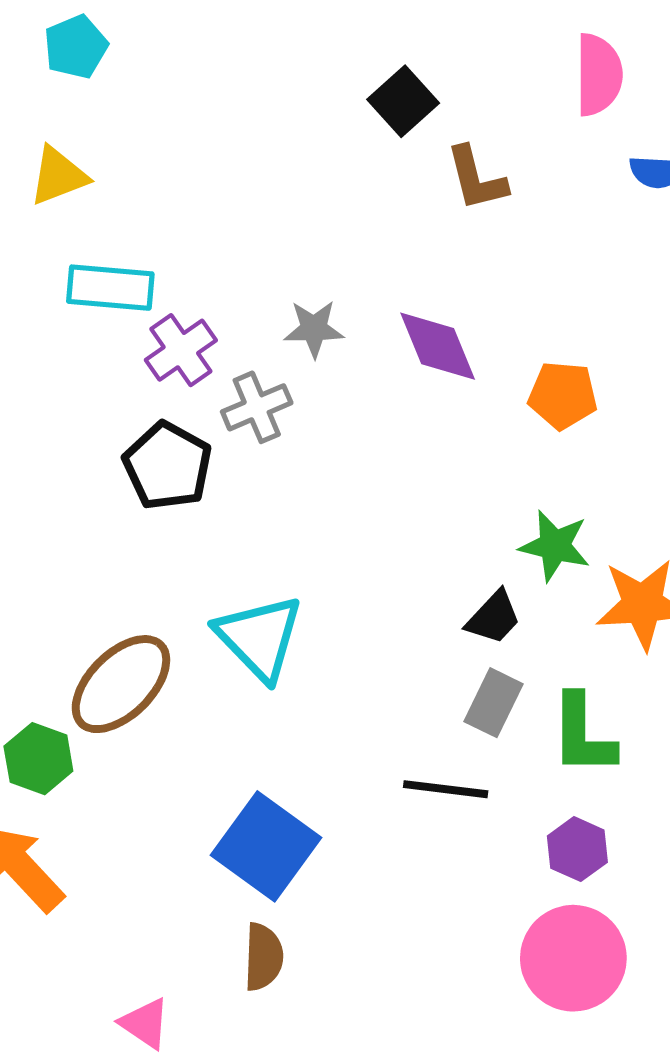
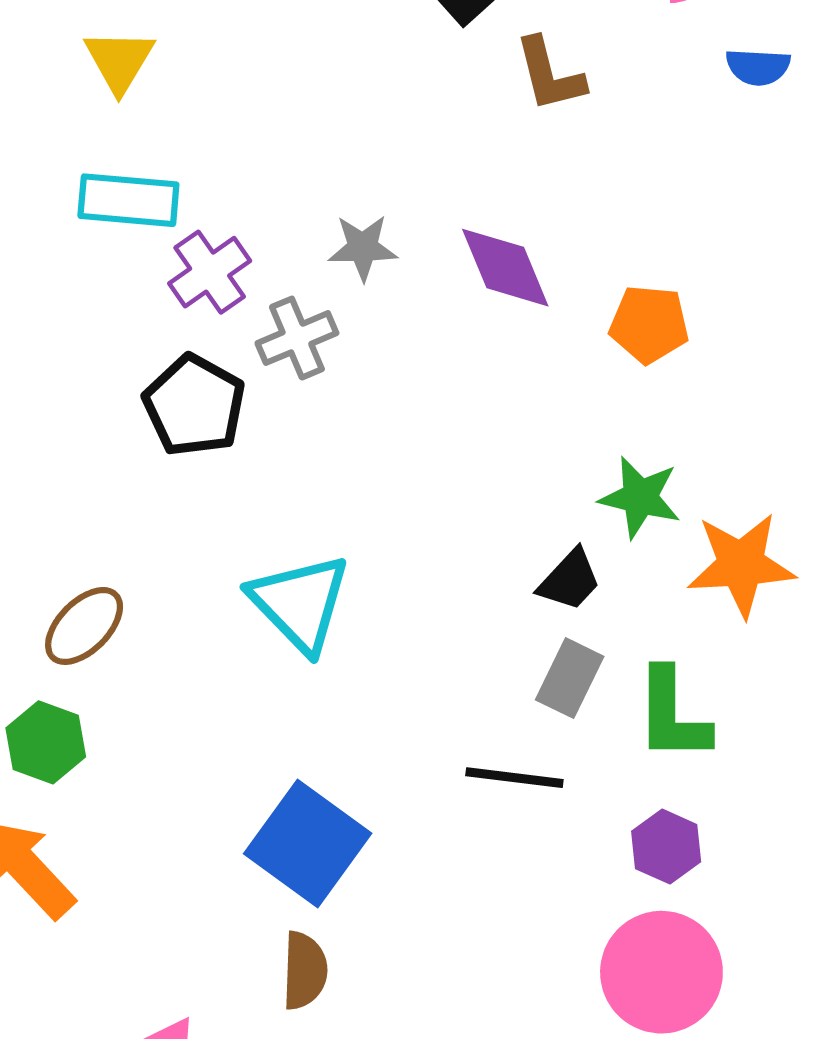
yellow triangle: (58, 176) -> (119, 61), moved, turned -38
brown ellipse: (121, 684) -> (84, 626), moved, size x0.7

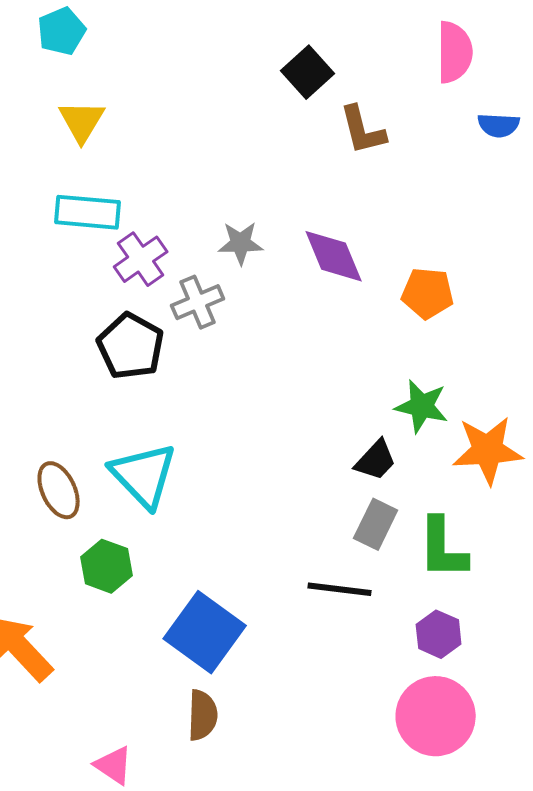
cyan triangle: (300, 603) -> (144, 475), moved
brown ellipse: (84, 626) -> (59, 490), turned -70
green hexagon: (46, 742) -> (107, 566), moved

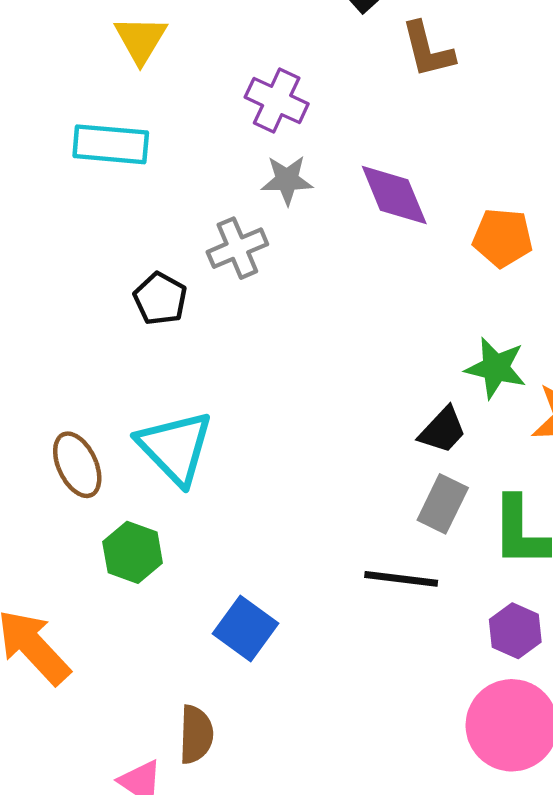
yellow triangle: (82, 121) -> (141, 39), moved
purple cross: (141, 259) -> (277, 101), moved, turned -30
black pentagon: (131, 346) -> (160, 299), size x0.7
blue square: (205, 632) -> (246, 628), size x0.7
brown semicircle: (203, 715) -> (196, 734), moved

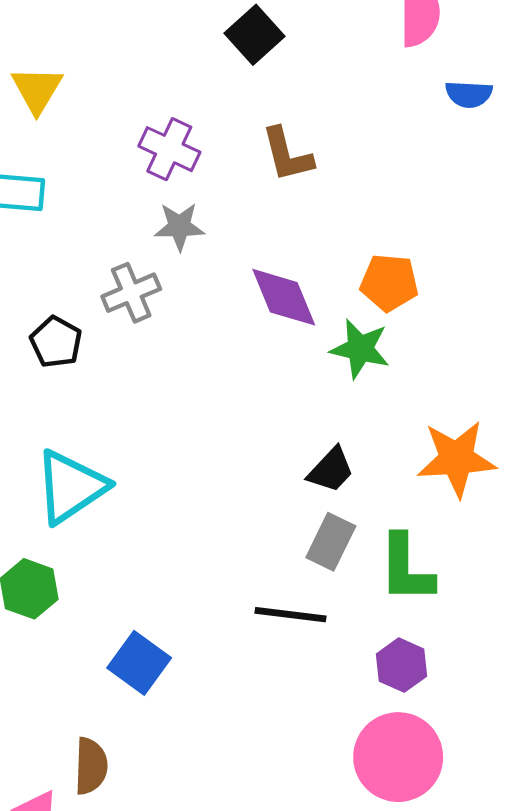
brown L-shape: (428, 50) -> (287, 155), moved
purple diamond: (394, 195) -> (284, 297), moved
green star: (496, 368) -> (360, 349), moved
cyan triangle: (175, 447) -> (71, 487), turned 40

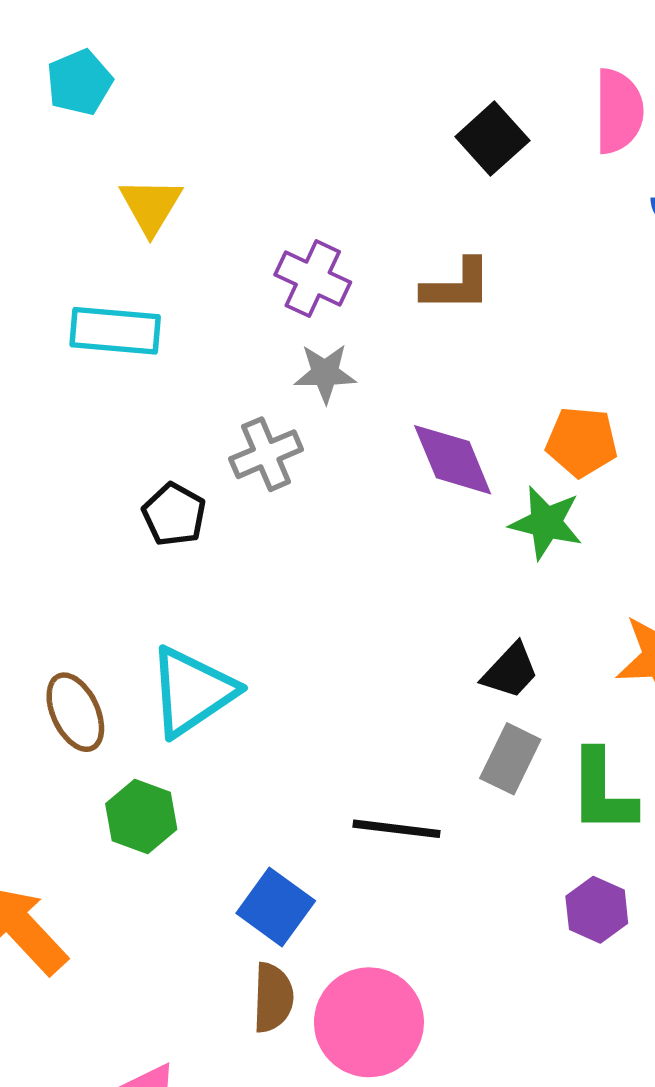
black square: (255, 35) -> (492, 139), moved
brown L-shape: (287, 155) -> (457, 285), turned -76
black line: (290, 615) -> (396, 829), moved
pink circle: (398, 757) -> (369, 1022), moved
brown semicircle: (91, 766) -> (273, 998), moved

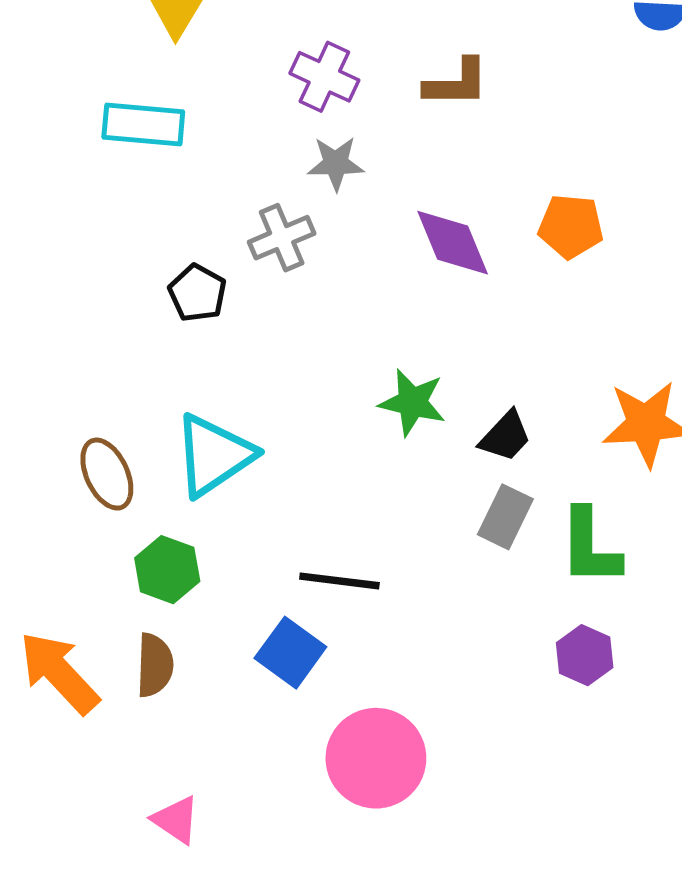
green star: (546, 523) -> (412, 402), moved
black line: (396, 829) -> (339, 581), moved
brown semicircle: (273, 998) -> (155, 665), moved

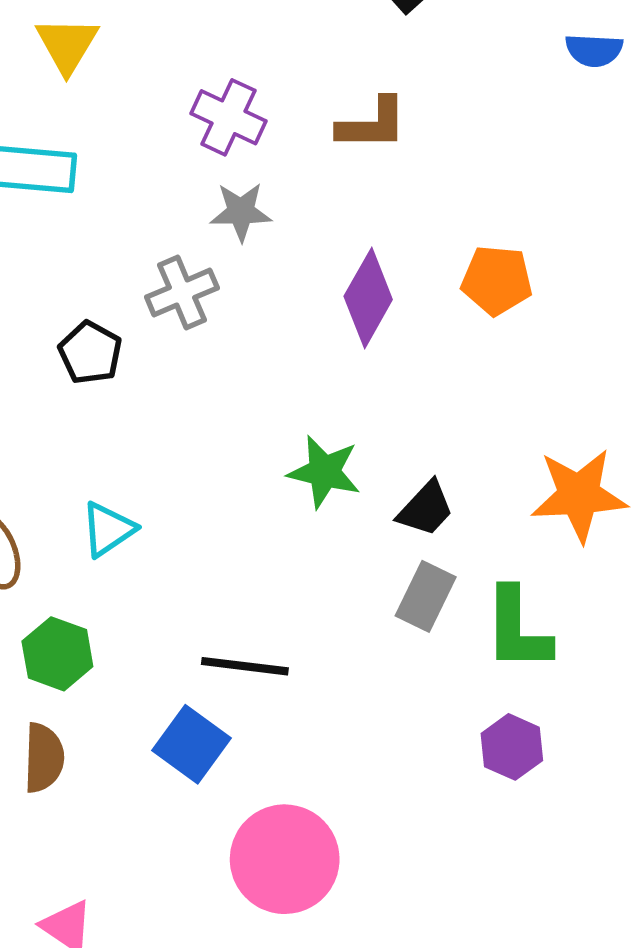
purple diamond: (453, 243) -> (368, 298), turned 52
cyan triangle: (214, 455) -> (108, 529), size x0.6

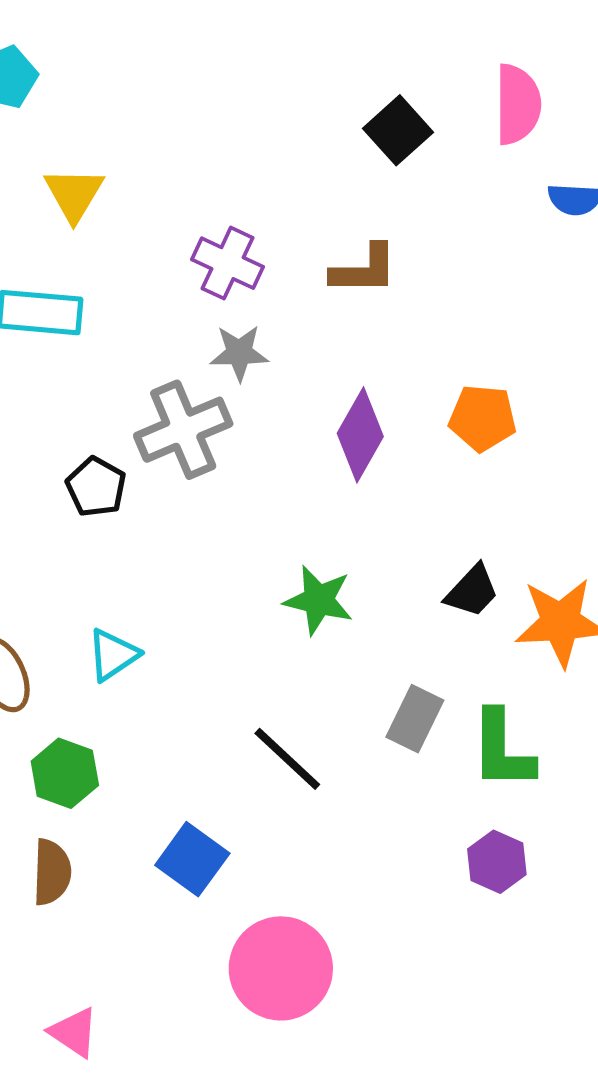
gray cross: (182, 292) -> (183, 430), size x1.4
black trapezoid: (426, 509) -> (472, 591), moved
black line: (245, 666) -> (287, 759), moved, turned 36

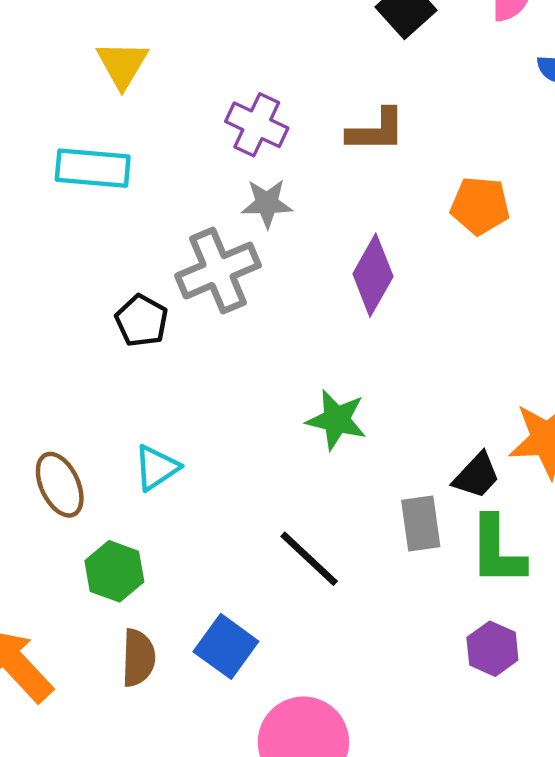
orange pentagon: (483, 418) -> (480, 206), moved
black trapezoid: (472, 591) -> (477, 476), moved
gray rectangle: (415, 719) -> (421, 523), turned -34
brown semicircle: (52, 872) -> (138, 658), moved

